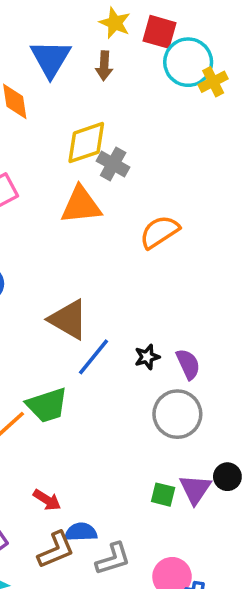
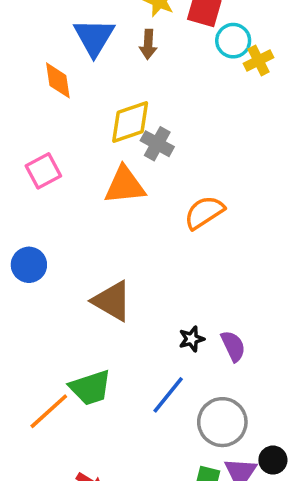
cyan circle: (188, 62) -> (233, 41), size x0.7
blue line: (93, 357) -> (168, 395), moved
gray circle: (177, 414) -> (222, 422), moved

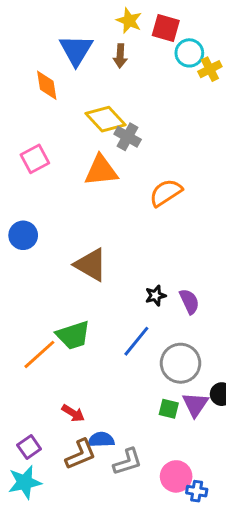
yellow diamond: (130, 122) -> (106, 119), turned 66

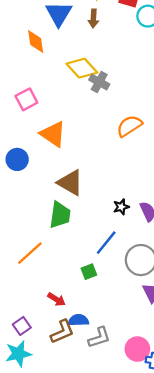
orange triangle: (101, 171) -> (53, 134), moved, turned 40
green trapezoid: (73, 335) -> (60, 215), moved, turned -64
green square: (169, 409) -> (89, 272), moved, turned -35

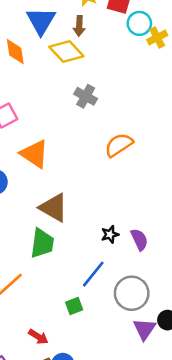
yellow diamond: (82, 68) -> (66, 52), moved

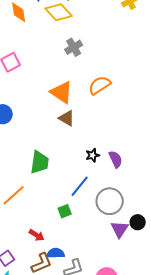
gray cross: (86, 96) -> (74, 47), turned 30
orange triangle: (34, 154) -> (62, 92), moved
brown triangle: (54, 208) -> (67, 118), moved, size x0.7

